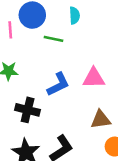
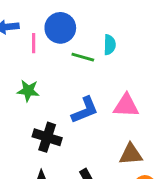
cyan semicircle: (75, 15) -> (110, 45), moved

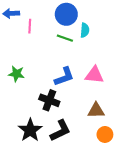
blue circle: (60, 28) -> (66, 14), moved
green star: (28, 91) -> (16, 74), moved
black cross: (47, 137) -> (49, 100), moved

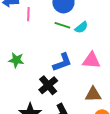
cyan semicircle: (85, 30) -> (81, 27), moved, turned 48
black cross: (49, 100) -> (48, 85), turned 30

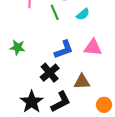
green line: (62, 25) -> (55, 12), moved, turned 49
brown triangle: (93, 94) -> (82, 82), moved

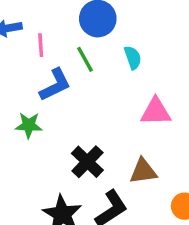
cyan semicircle: (83, 14) -> (133, 58), turned -64
blue L-shape: (64, 49) -> (55, 85), moved

